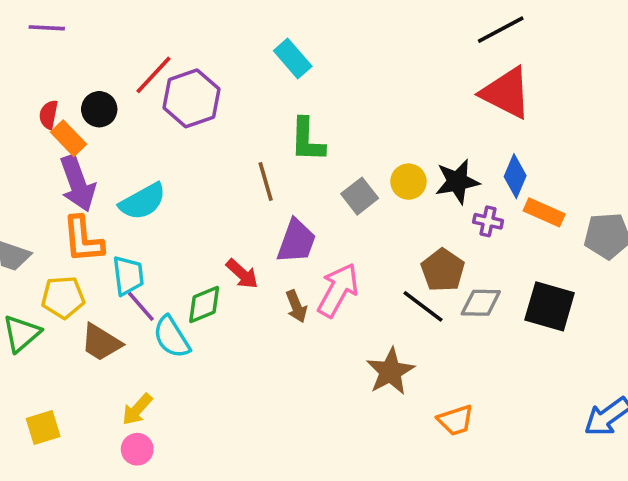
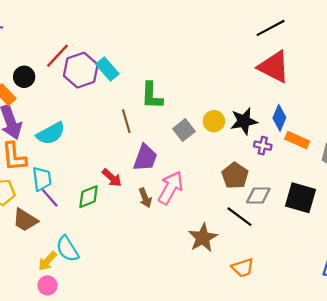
cyan rectangle: (293, 59) -> (107, 69), moved
black line: (423, 306) -> (239, 217), moved
cyan semicircle: (172, 337) -> (67, 249), moved

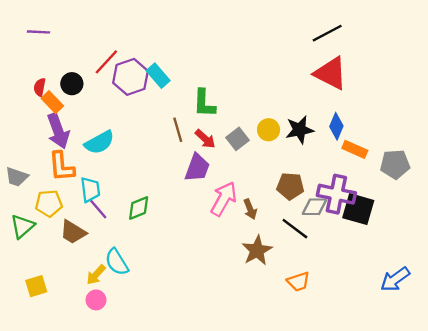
purple cross: (263, 146) -> (336, 194), moved, size x2.0
brown pentagon: (235, 176) -> (290, 186), turned -30
red arrow: (112, 178) -> (205, 139), moved
brown arrow: (145, 198) -> (250, 209), moved

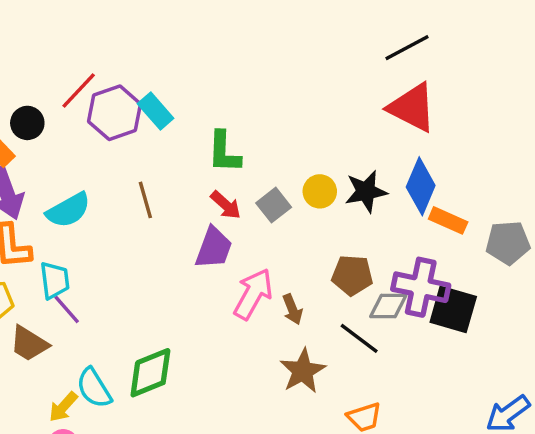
blue diamond: (336, 126) -> (421, 186), size x1.4
brown line: (178, 130) -> (145, 200), moved
green diamond: (139, 208) -> (150, 373), moved, size x1.4

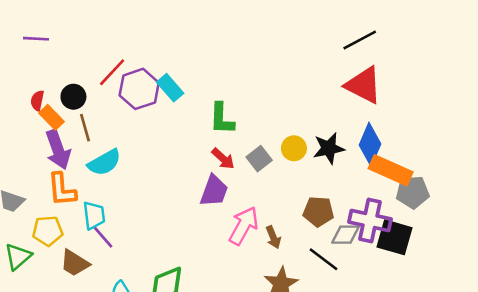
brown line: (145, 200) -> (85, 128), moved
orange rectangle: (448, 220) -> (391, 170), size x1.5
gray pentagon: (508, 243) -> (413, 192), moved

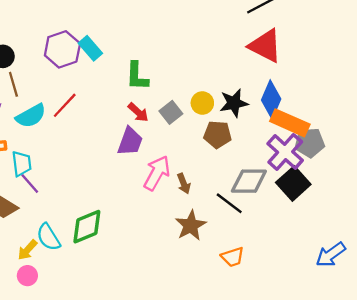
red line: (112, 72) -> (65, 105), moved
brown pentagon: (318, 211) -> (217, 134), moved
purple cross: (370, 221) -> (285, 152), moved, turned 30
gray diamond: (345, 235) -> (249, 181), size x1.4
black square: (395, 237) -> (293, 183), turned 32

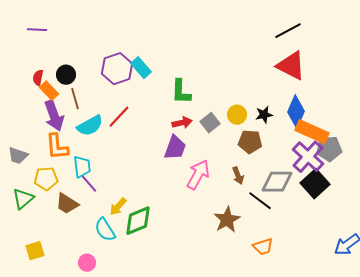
black star: (234, 103) -> (264, 115), size x0.7
red arrow: (138, 112) -> (182, 123), turned -54
brown arrow: (184, 183) -> (238, 176), moved
yellow arrow: (27, 250) -> (118, 207), moved

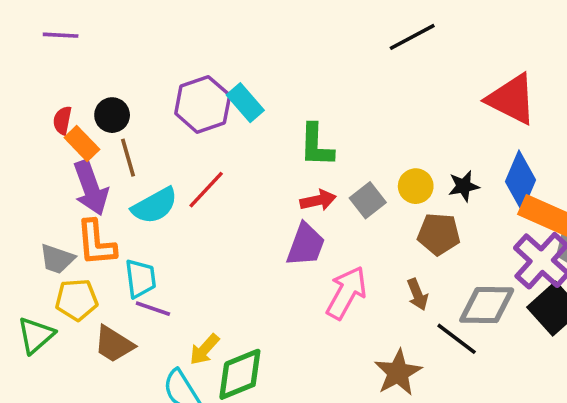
black line: (288, 31) -> (412, 37), moved
gray trapezoid: (18, 156) -> (57, 259), moved
purple line: (89, 184) -> (153, 309), turned -30

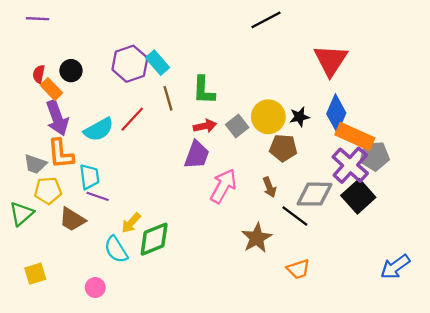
red triangle: (512, 99) -> (331, 60), turned 36
brown line: (128, 158) -> (168, 98), moved
yellow circle: (416, 186) -> (268, 117), size x1.5

